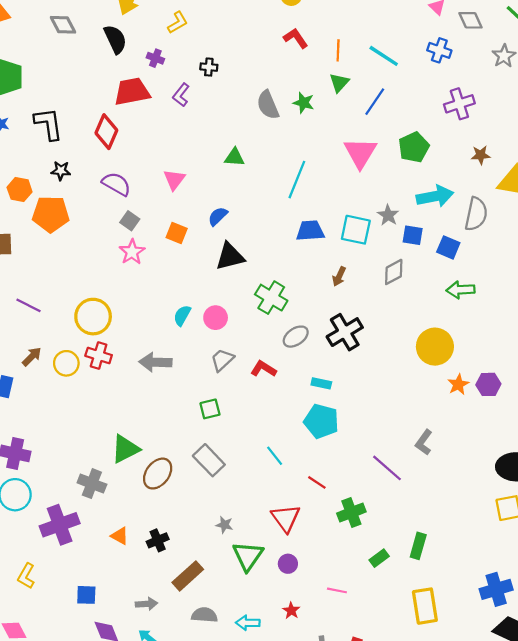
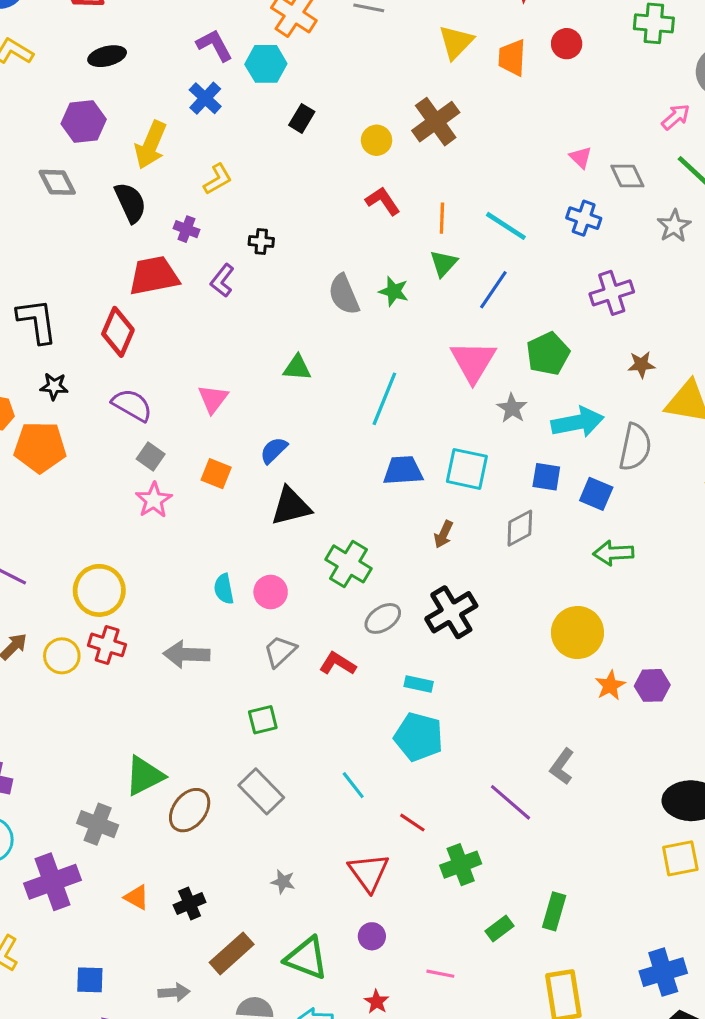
gray star: (388, 215) -> (512, 408), moved
cyan semicircle: (182, 315) -> (224, 589), turned -40
green triangle: (248, 556) -> (306, 958), moved, turned -44

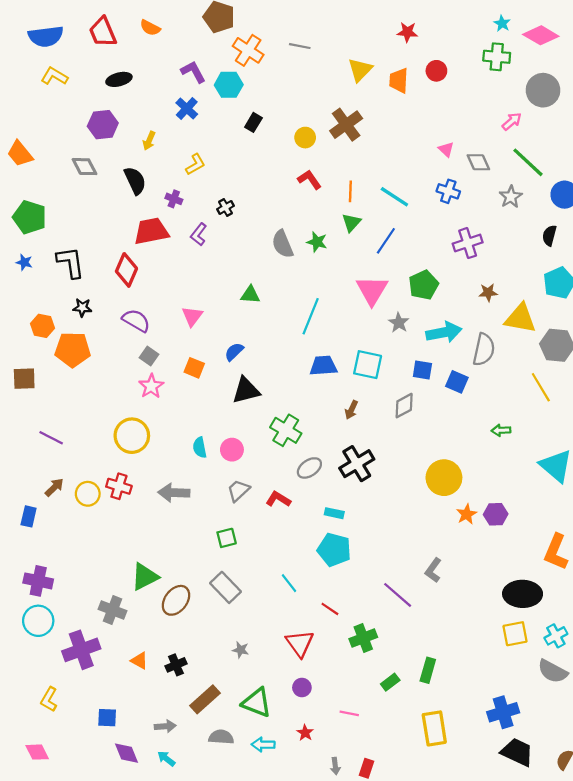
yellow arrow: (151, 145) -> (149, 141), size x0.6
black cross: (261, 241) -> (225, 207), turned -35
green arrow: (613, 553) -> (501, 430), moved, size x0.7
yellow circle: (99, 590) -> (132, 436), moved

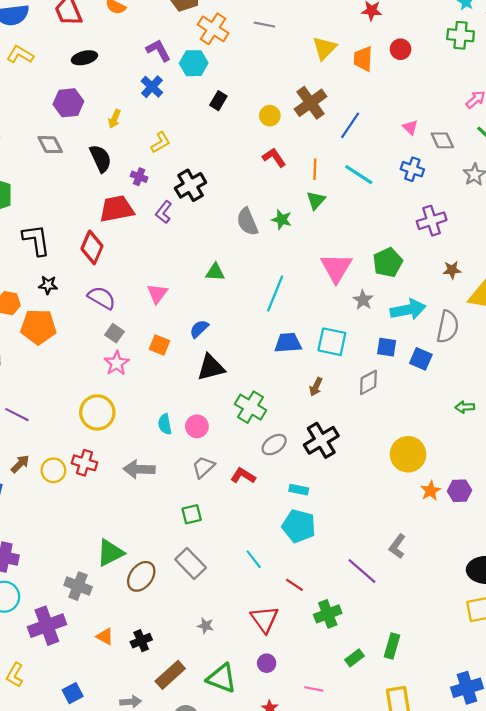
black cross: (225, 207) -> (191, 185), size x1.8
blue line: (386, 241) -> (350, 125), moved
blue square: (107, 718) -> (73, 693), turned -30

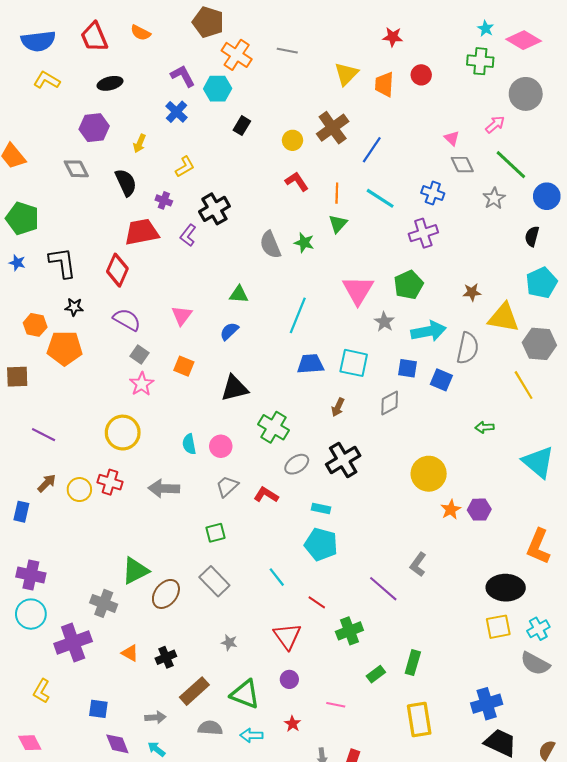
pink triangle: (410, 127) -> (452, 138), moved
purple cross: (432, 221) -> (423, 233), moved
blue semicircle: (199, 329) -> (229, 331), moved
blue square: (73, 693) -> (98, 709), turned 36

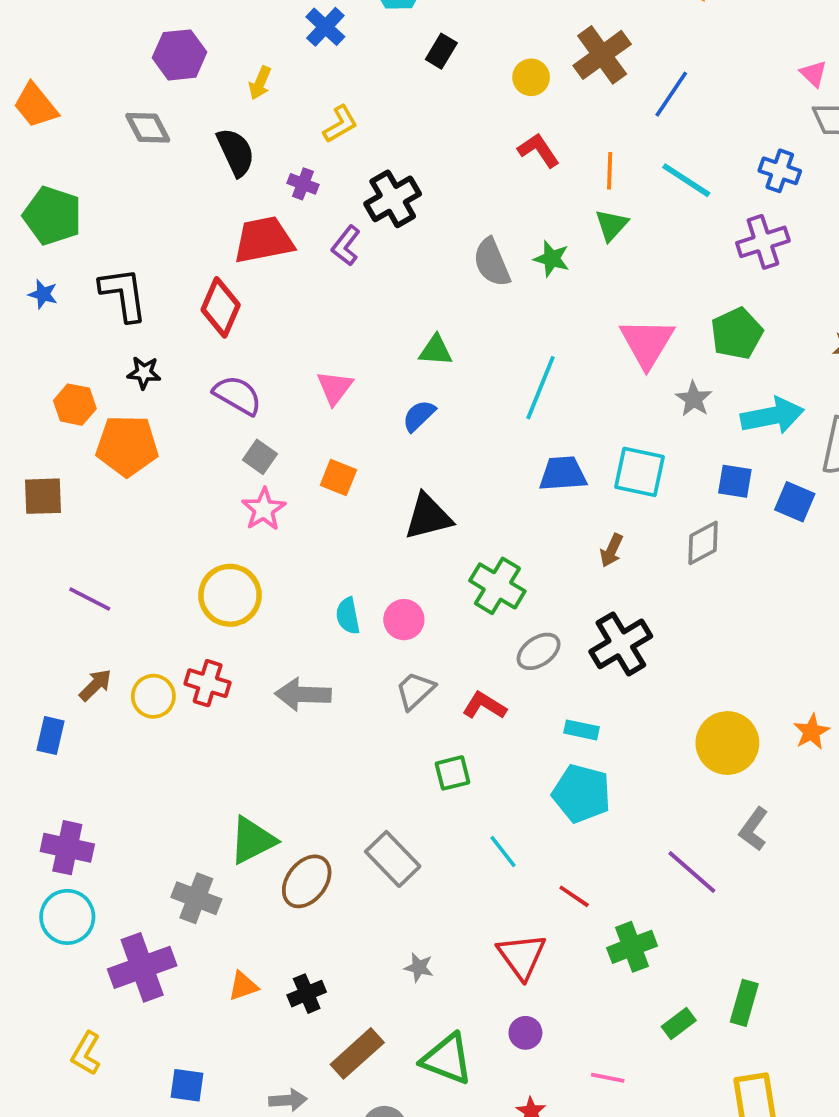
yellow circle: (429, 474) -> (727, 743), moved
green square: (215, 533) -> (453, 773), moved
orange triangle: (130, 653) -> (243, 986), turned -48

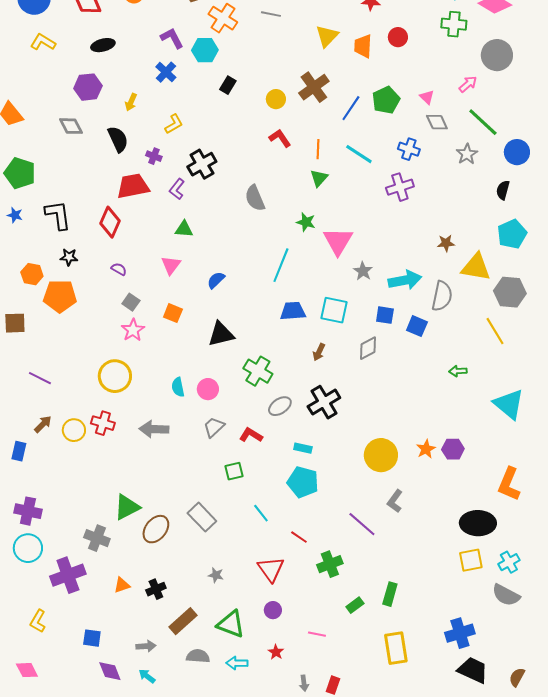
green star: (552, 259) -> (306, 222), moved
green pentagon: (737, 333) -> (386, 100), moved
green triangle: (436, 350) -> (184, 229), moved
purple semicircle: (237, 395) -> (119, 269), size x0.6

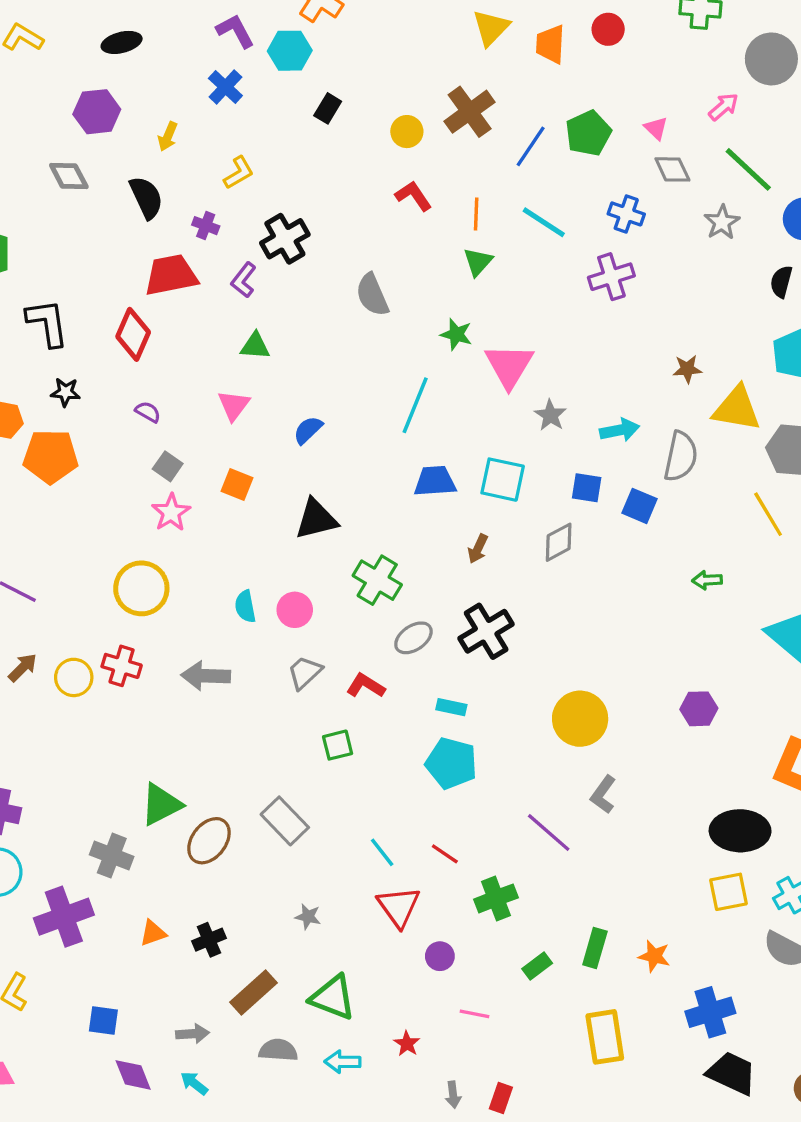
cyan arrow: (405, 280) -> (620, 430), size x0.7
orange star: (426, 449) -> (654, 956), moved, turned -30
cyan line: (261, 513) -> (382, 852), moved
purple circle: (273, 610) -> (440, 956), moved

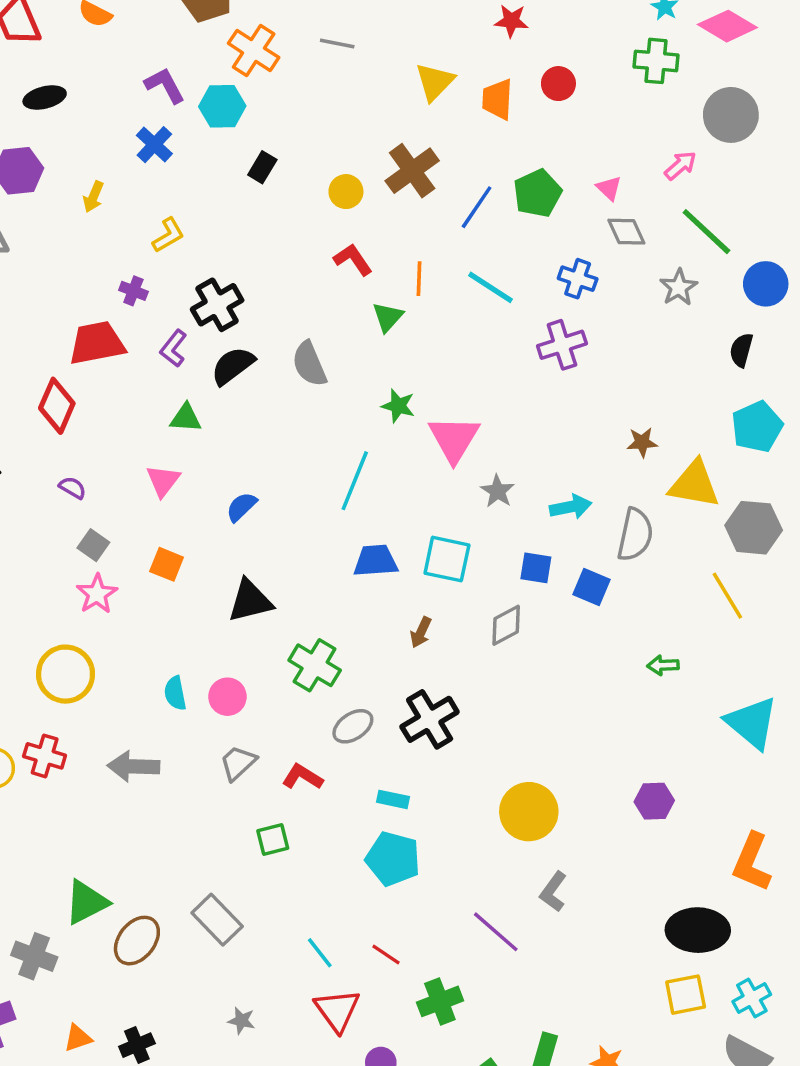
black semicircle: (146, 197) -> (233, 366), moved, turned -102
green triangle: (478, 262) -> (388, 317), moved

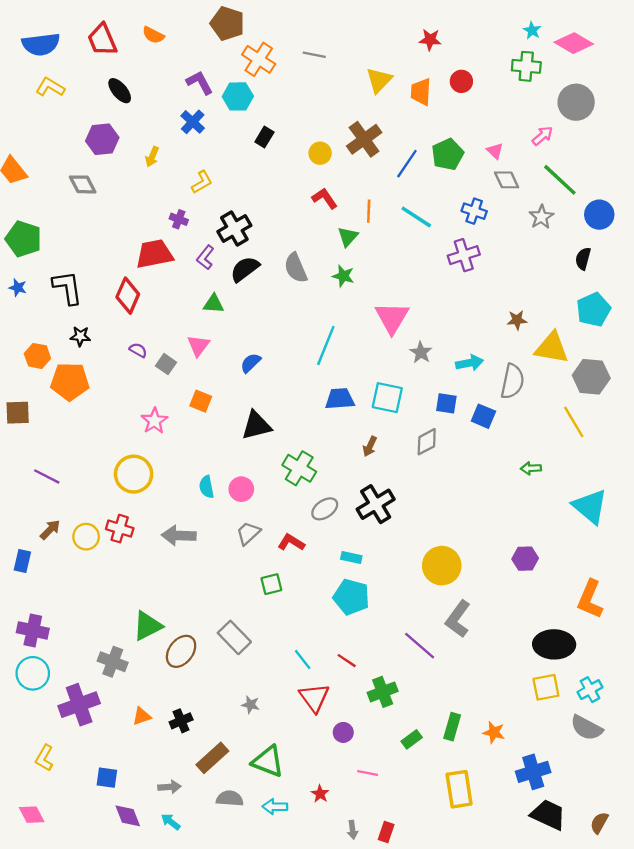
black ellipse: (45, 97) -> (120, 91), turned 64
green star: (398, 406) -> (343, 276), moved
gray square: (93, 545) -> (166, 364), moved
gray L-shape: (553, 892) -> (458, 619), size x1.4

